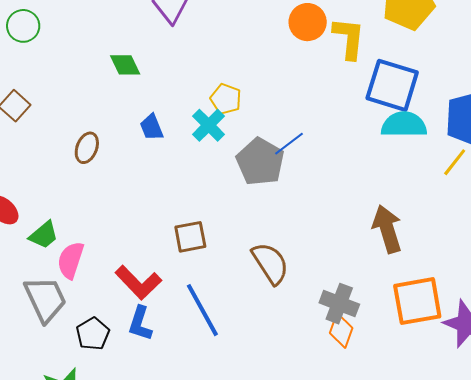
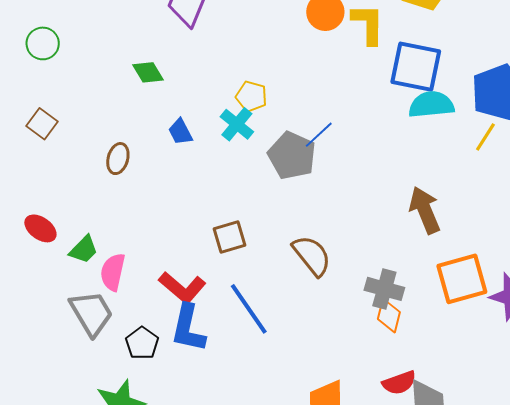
blue L-shape: (140, 323) -> (188, 328), size x1.4

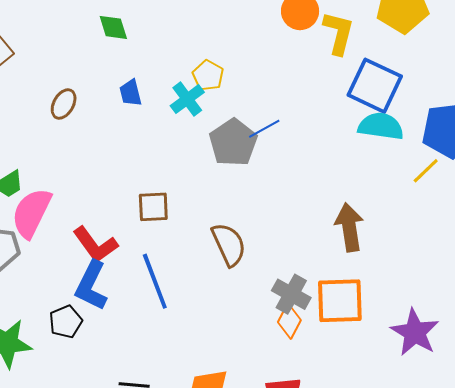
pink semicircle: (113, 272) -> (31, 213), size x1.4
orange square: (462, 279) -> (340, 301), moved
black pentagon: (142, 343) -> (66, 322), moved

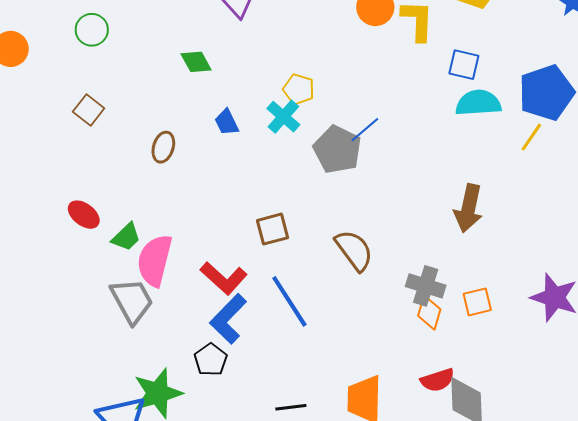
blue square: (375, 86) -> (464, 65), size x0.6
brown arrow: (349, 227) -> (468, 208), turned -147
blue L-shape: (91, 286) -> (228, 319), turned 30
orange square: (340, 301) -> (477, 302), moved, size x0.6

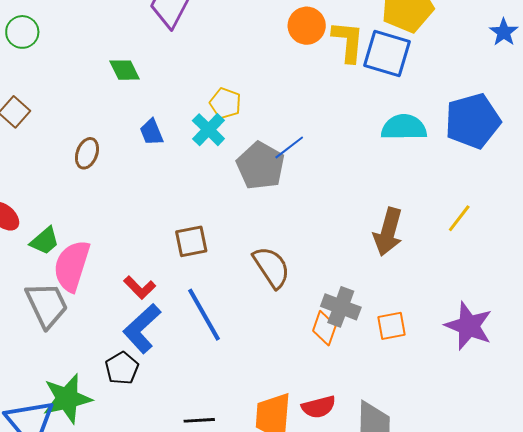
blue square: (464, 65) -> (387, 53), moved, size x1.5
yellow line: (531, 137) -> (459, 218), moved
red L-shape: (224, 278) -> (140, 288), size x0.7
orange diamond: (429, 313) -> (324, 328), moved
red semicircle: (437, 380) -> (319, 407), moved

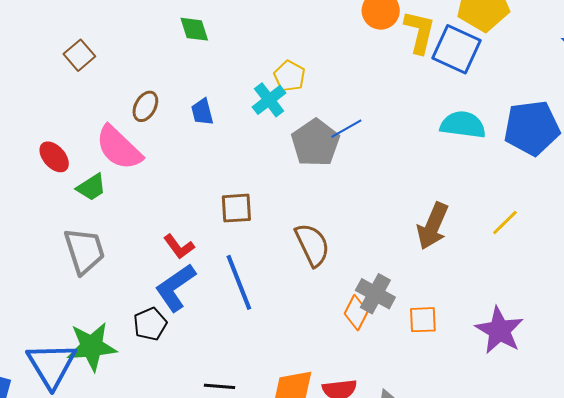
blue trapezoid: (152, 132) -> (202, 112), moved
pink semicircle: (72, 266) -> (119, 148), moved, turned -72

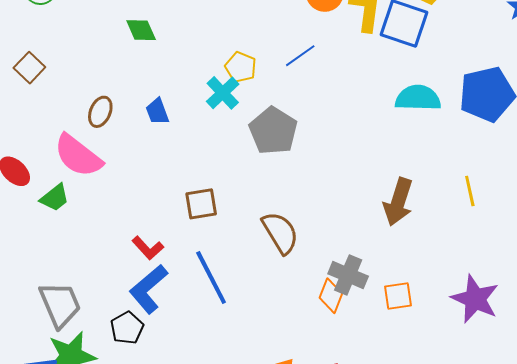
blue line: (346, 129) -> (300, 56), moved
yellow line: (505, 223) -> (470, 191), turned -52
gray trapezoid: (84, 251) -> (60, 305), moved

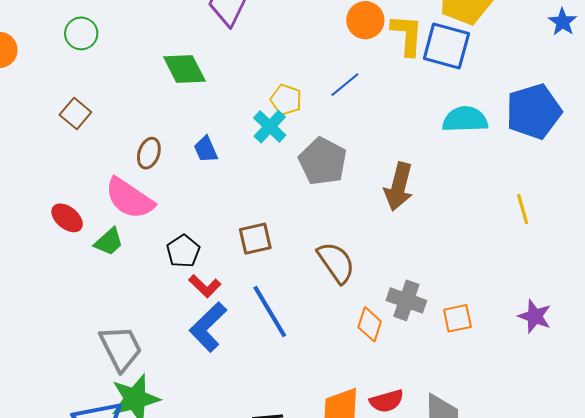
green diamond: (141, 30) -> (184, 69), size x1.4
brown arrow: (398, 202) -> (399, 187), moved
orange diamond: (331, 296) -> (370, 324), moved
purple star: (475, 299) -> (535, 316), size x0.7
black pentagon: (127, 328) -> (183, 251), moved

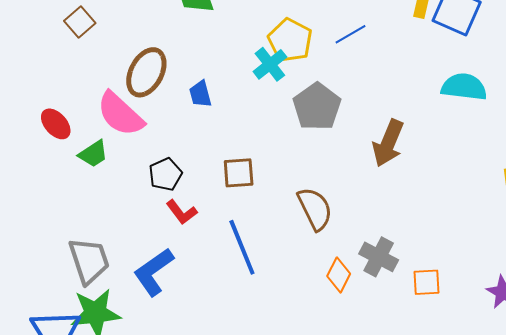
yellow pentagon: (286, 100) -> (290, 40), size x1.4
blue trapezoid: (206, 149) -> (200, 94), moved
brown ellipse: (149, 153) -> (146, 72), size x1.6
blue L-shape: (208, 327) -> (154, 272), moved

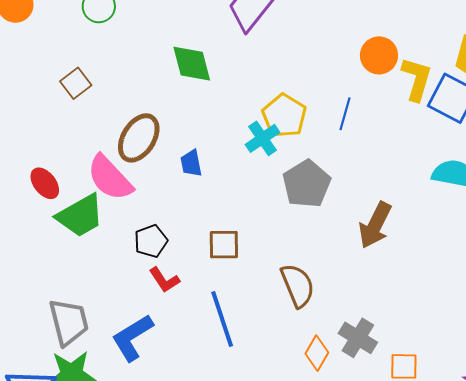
blue line: (350, 34) -> (345, 114), turned -48
green trapezoid: (93, 154) -> (80, 216), size x1.6

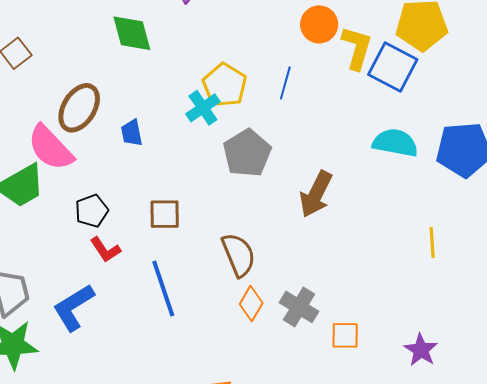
orange diamond: (317, 353) -> (251, 304), moved

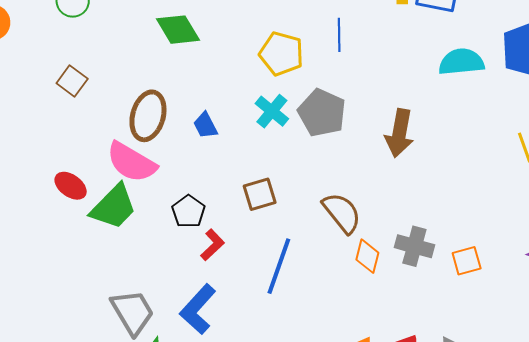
cyan cross: (203, 108) -> (272, 111), moved
red L-shape: (105, 250) -> (212, 245), turned -84
blue line: (163, 288) -> (279, 266), turned 54

